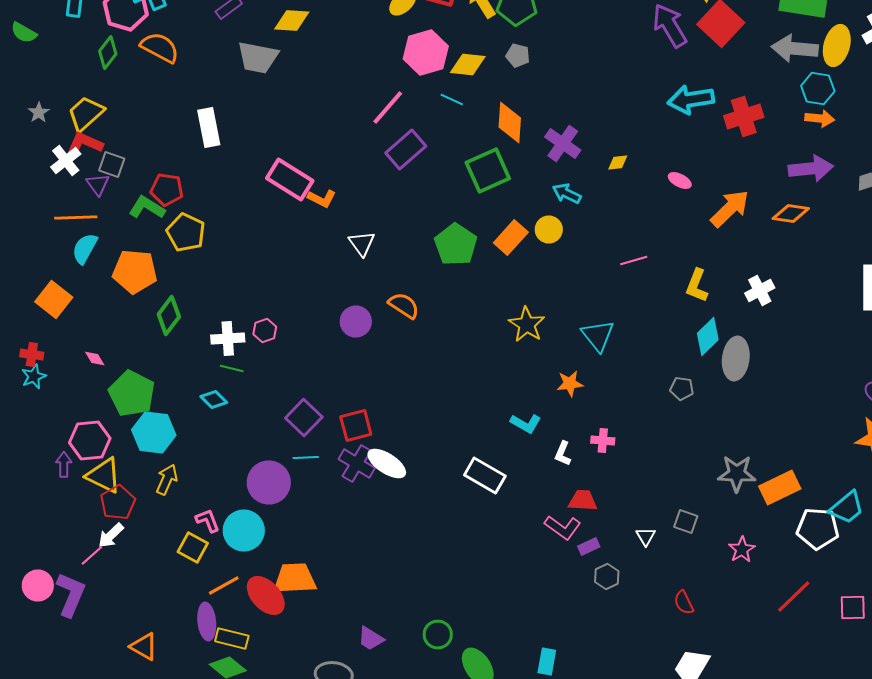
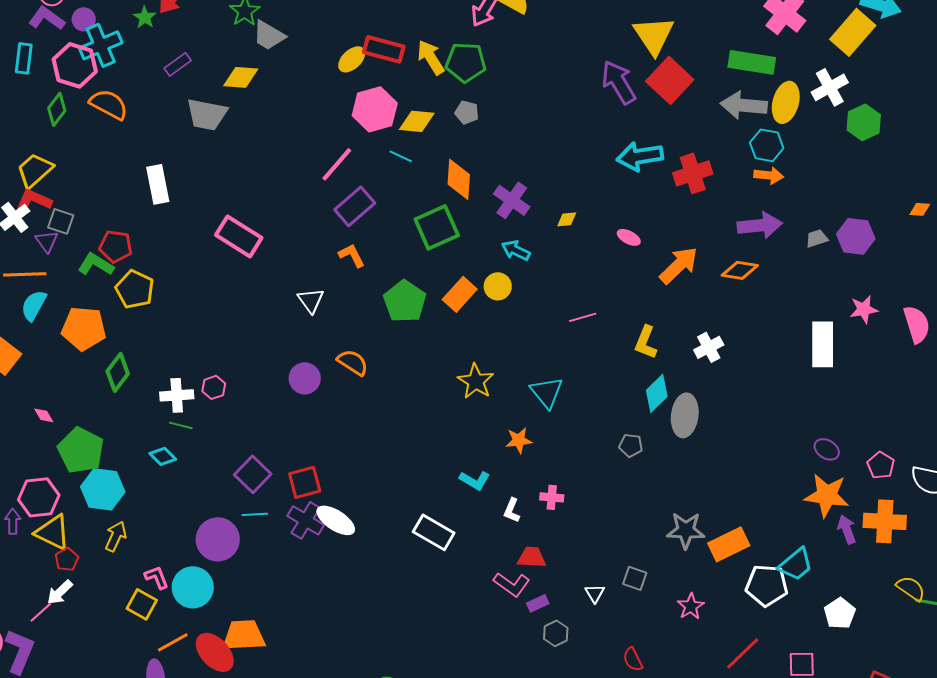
orange L-shape: (322, 198) -> (352, 255), moved, turned -144
red pentagon: (118, 502) -> (67, 559), size x0.7

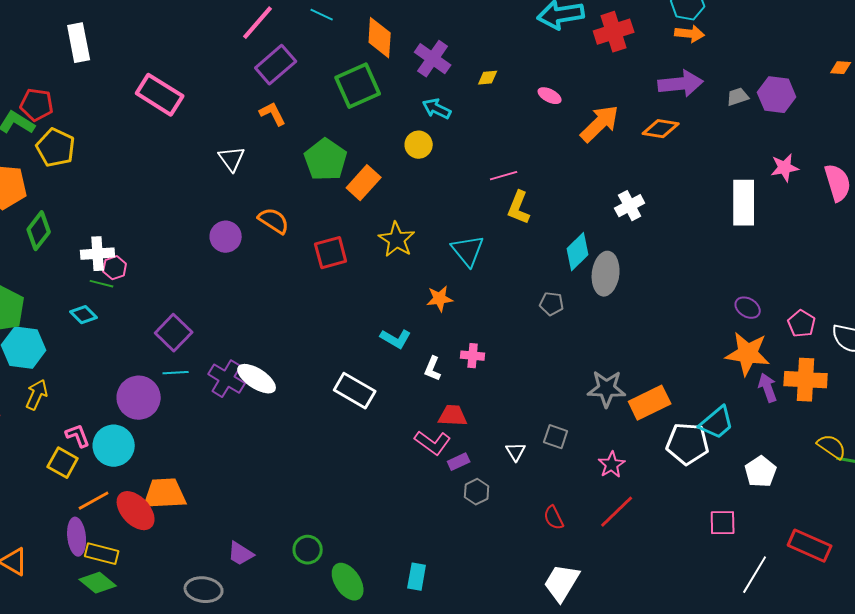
orange rectangle: (460, 294) -> (364, 183), moved
yellow L-shape: (646, 342) -> (519, 208), moved
pink hexagon: (214, 387) -> (115, 268), moved
red square: (305, 482) -> (331, 253), moved
red line: (743, 653) -> (617, 512), moved

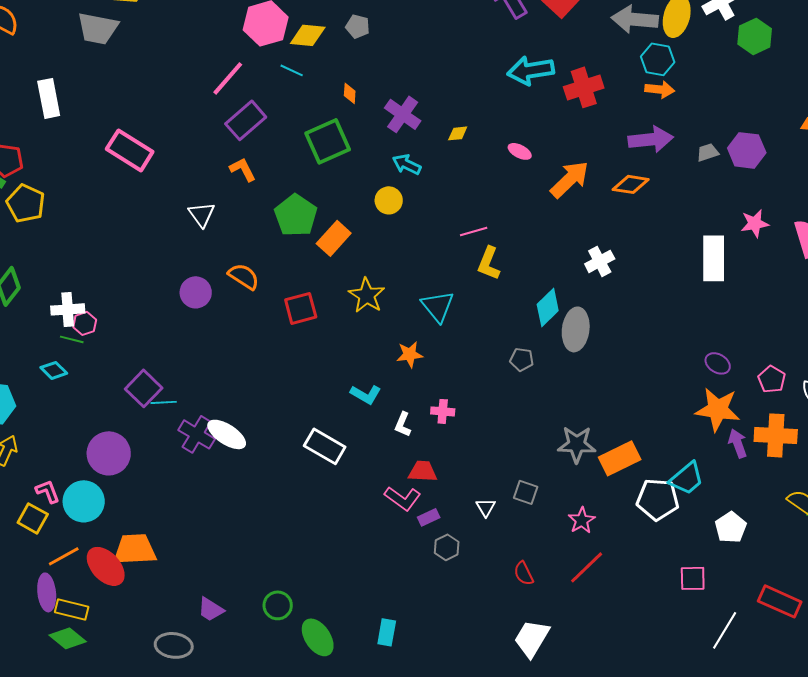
orange diamond: (380, 38) -> (350, 93), size x0.5
cyan line: (176, 373) -> (164, 402), moved

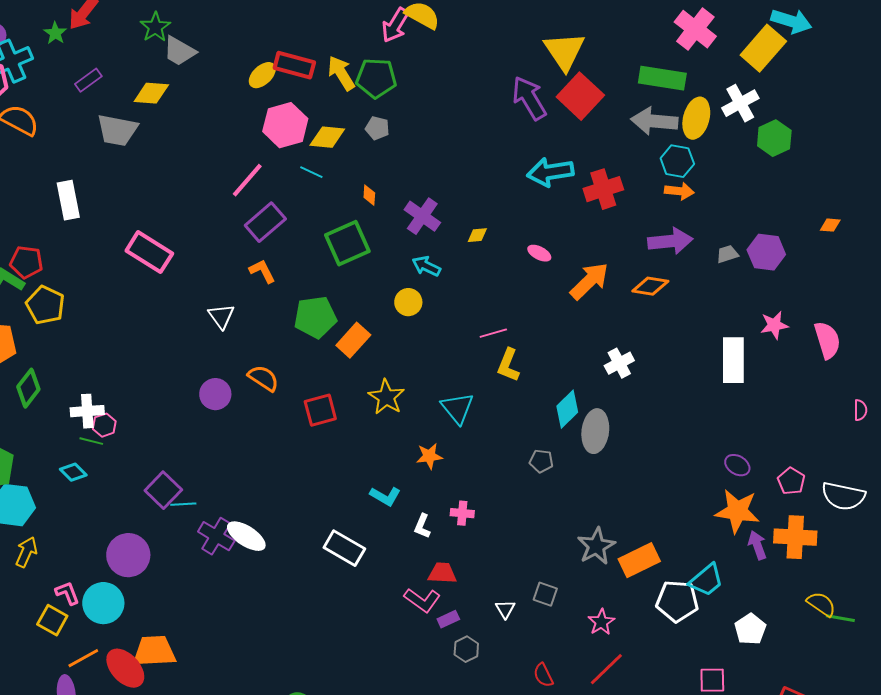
green pentagon: (296, 215) -> (315, 317), turned 30
gray star: (577, 444) -> (596, 546), turned -30

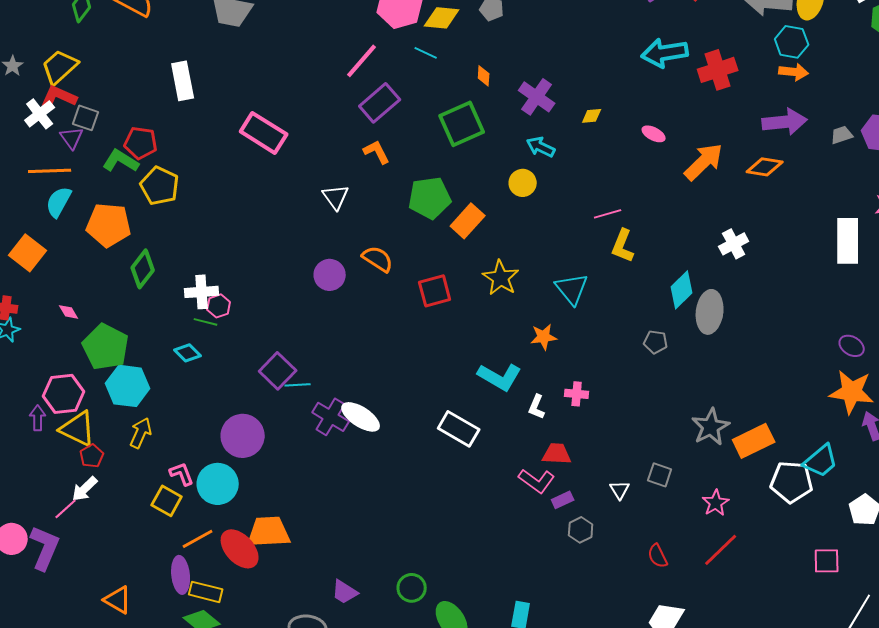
cyan L-shape: (385, 496) -> (500, 377), size x1.4

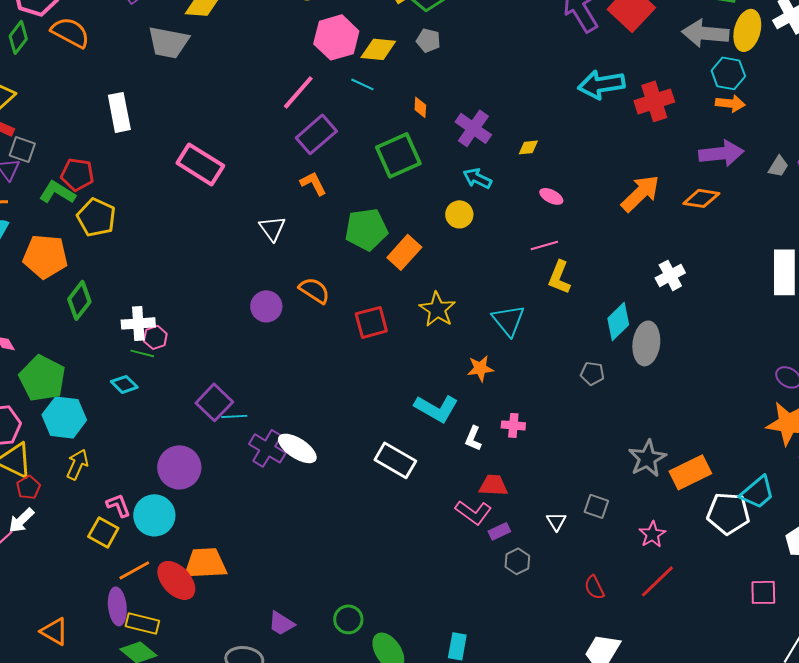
pink ellipse: (654, 134) -> (551, 196), moved
gray trapezoid: (842, 135) -> (778, 166), turned 140

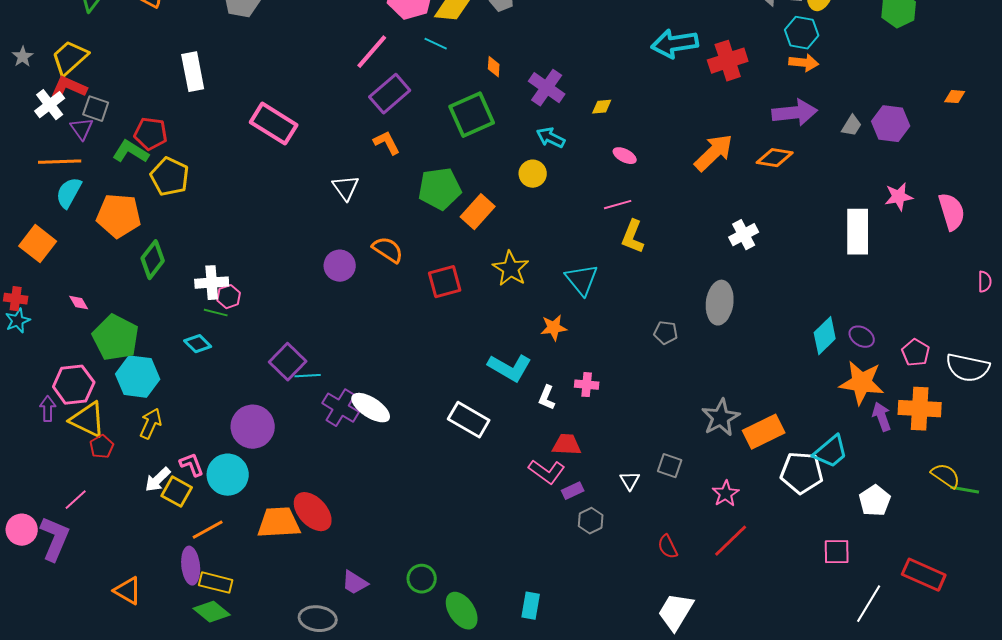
cyan diamond: (618, 321) -> (825, 336), moved
white arrow: (21, 520) -> (158, 480), moved
red ellipse: (176, 580) -> (313, 512), moved

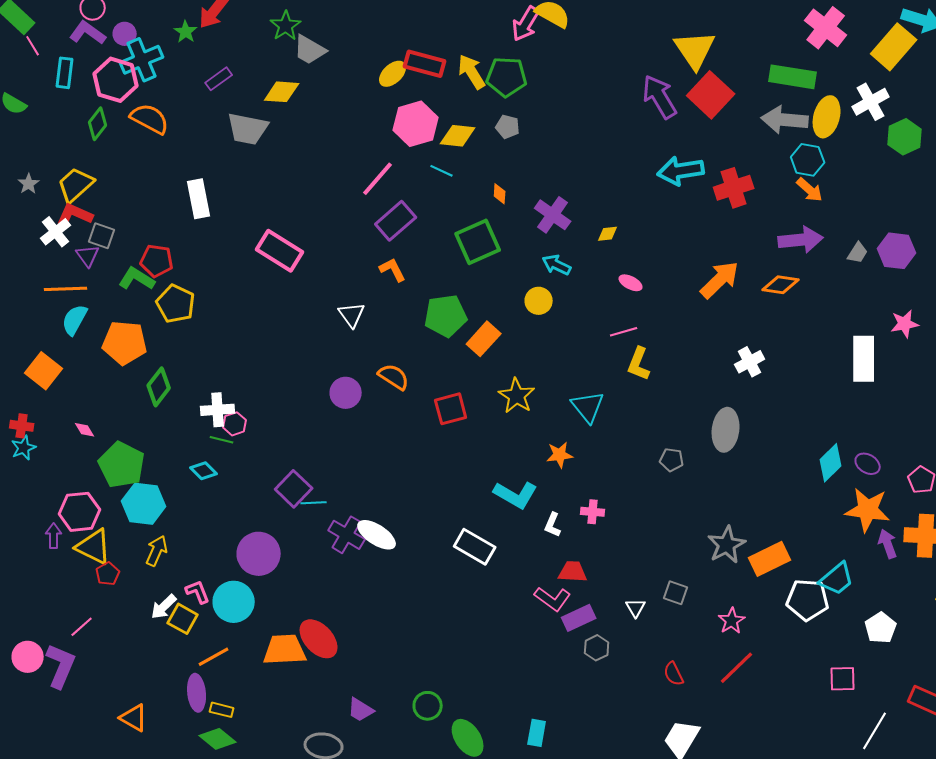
orange arrow: (804, 63) -> (810, 190), turned 36
purple rectangle: (573, 491) -> (579, 618), size x1.5
yellow rectangle: (216, 583) -> (222, 710), size x0.7

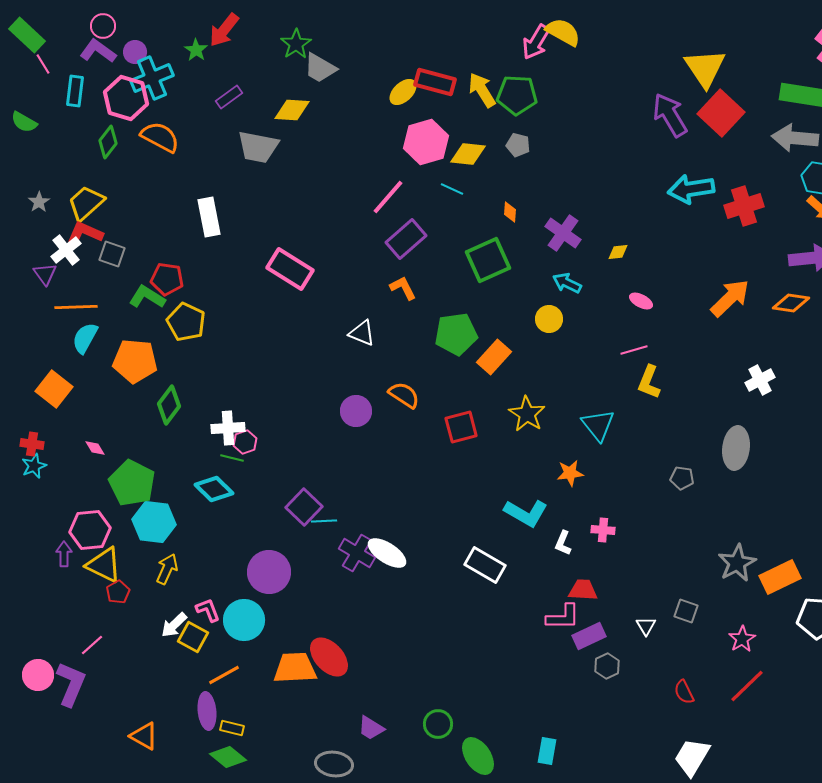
purple triangle: (88, 256) -> (45, 274), moved
white triangle: (352, 315) -> (362, 333), turned -32
cyan diamond: (204, 471) -> (214, 489), size x1.4
pink L-shape: (553, 599) -> (563, 617), turned -36

